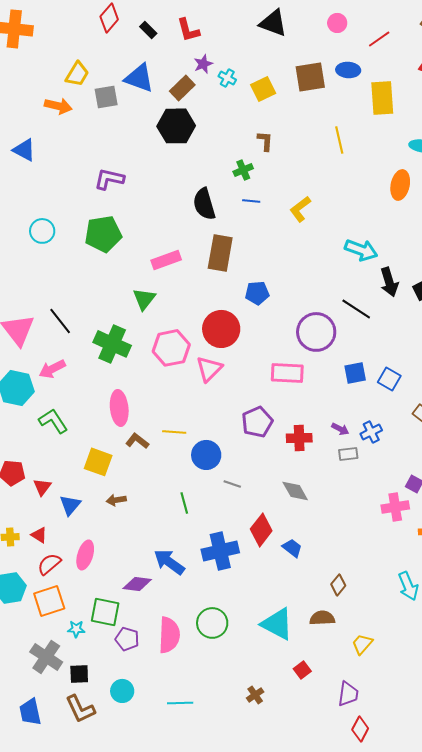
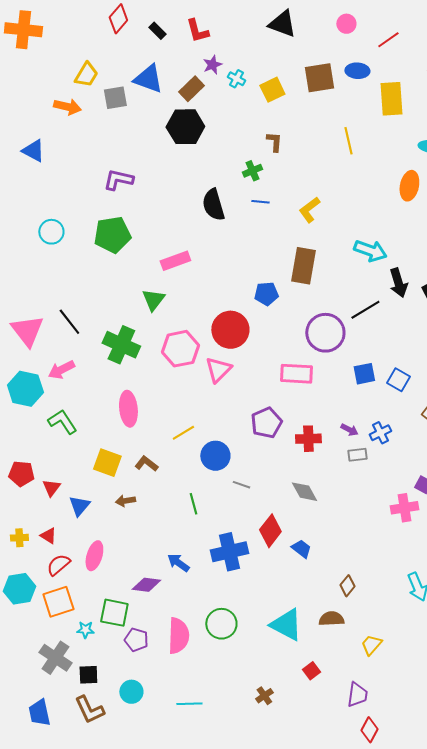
brown rectangle: (220, 253) -> (303, 266), moved
black line: (356, 309) -> (365, 310), turned -64
yellow line: (174, 432) -> (183, 433), turned -35
brown L-shape: (137, 441) -> (146, 464), moved
blue arrow: (169, 562) -> (178, 563), size x0.7

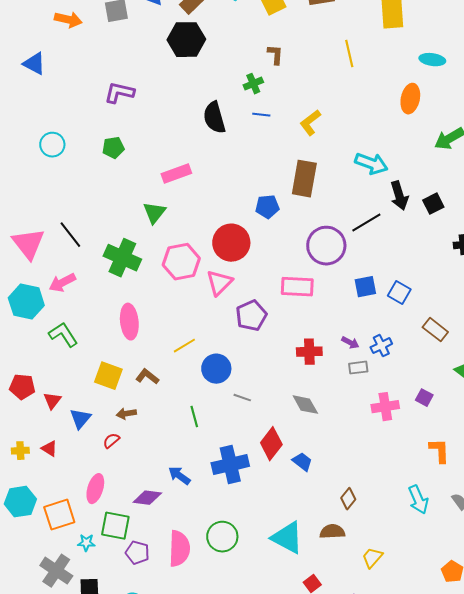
green pentagon: (112, 235) -> (113, 148), size x0.6
purple pentagon: (266, 423) -> (251, 316), moved
pink cross: (404, 508) -> (385, 407), moved
pink ellipse: (94, 556) -> (95, 489), moved
red semicircle: (58, 565) -> (111, 441), moved, size x0.7

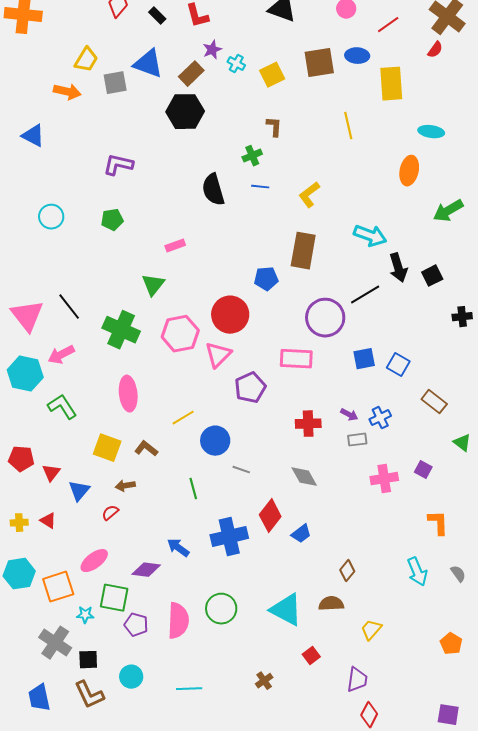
pink rectangle: (176, 174) -> (175, 246), size x0.7
blue trapezoid: (302, 462) -> (301, 534), turned 105
pink ellipse: (95, 489) -> (94, 561), turned 36

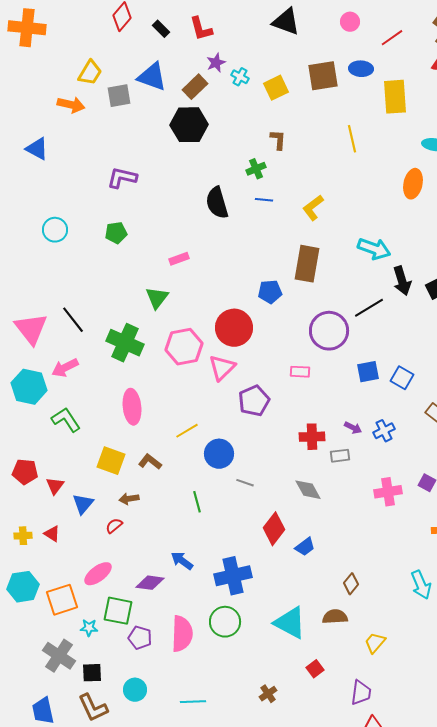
pink rectangle: (296, 359) -> (300, 372), size x0.6
gray rectangle: (357, 440) -> (340, 456), moved
blue cross: (229, 537) -> (233, 576), moved

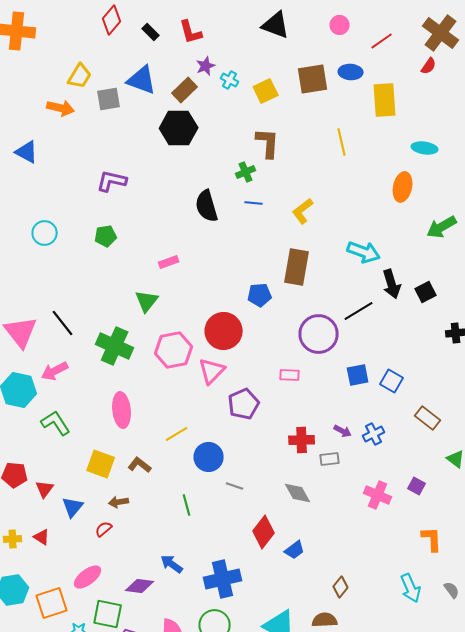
brown L-shape: (278, 140) -> (268, 143), size x1.5
pink cross: (388, 492) -> (378, 495), turned 32

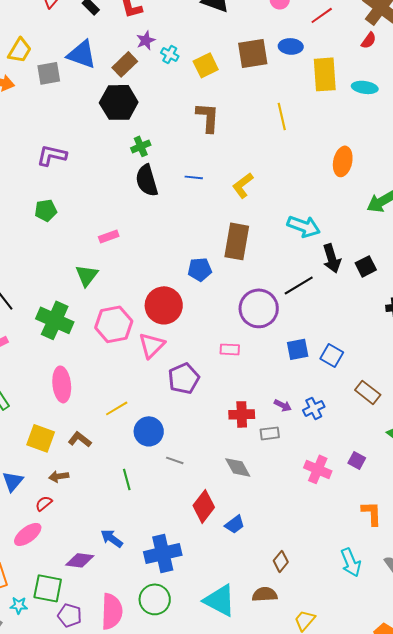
cyan ellipse: (425, 148) -> (365, 87), moved
green cross: (246, 172) -> (141, 146), moved
pink ellipse: (88, 577) -> (28, 534), moved

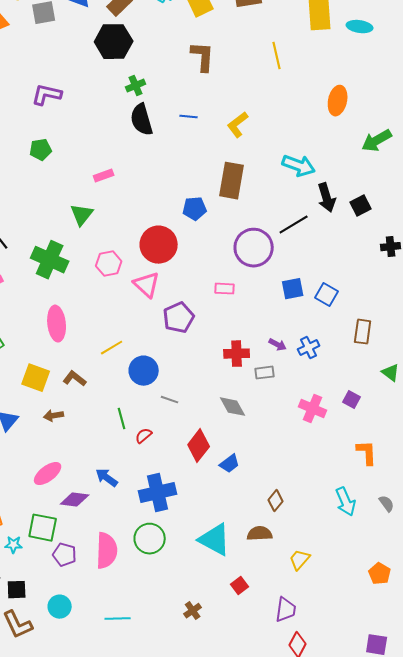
pink hexagon: (114, 324) -> (109, 264), size x0.7
pink triangle: (152, 345) -> (147, 285), turned -32
brown rectangle: (368, 392) -> (363, 332), turned 60
red semicircle: (44, 503) -> (144, 436), moved
pink ellipse: (28, 534) -> (48, 474), moved

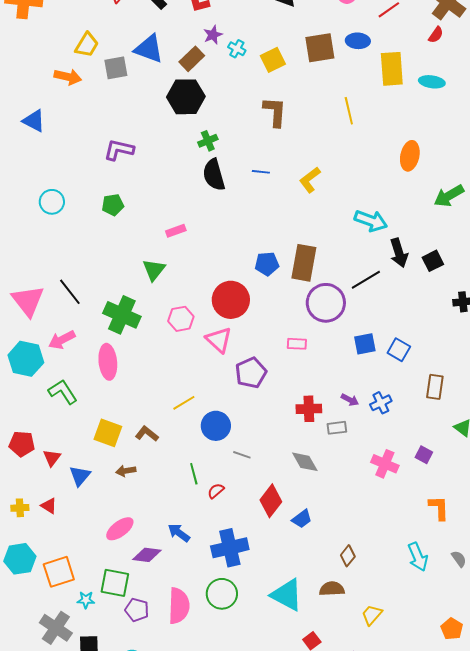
brown rectangle: (232, 181) -> (304, 263), moved
pink ellipse: (57, 324) -> (108, 362), moved

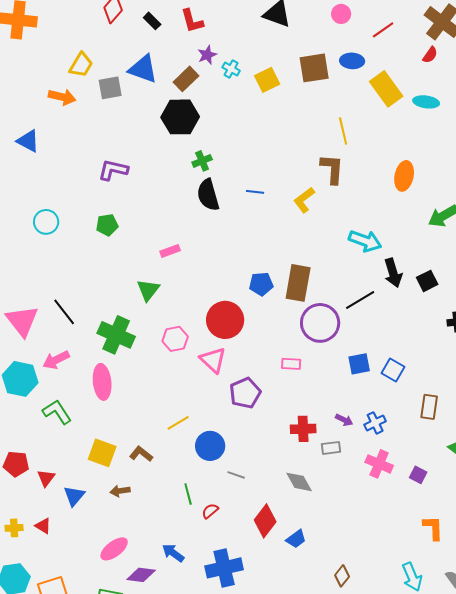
yellow rectangle: (392, 69) -> (386, 89), turned -32
brown L-shape: (275, 112) -> (332, 169), moved
pink cross: (385, 464) -> (379, 464), moved

